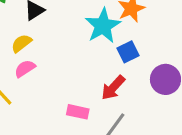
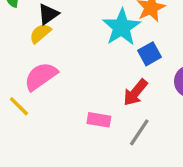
yellow semicircle: (21, 43) -> (40, 33), moved
pink semicircle: (25, 69) -> (41, 76), size x1.5

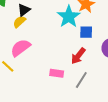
blue square: (150, 54) -> (86, 32), turned 32

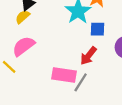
pink rectangle: (57, 73) -> (64, 75), size x1.5
gray line: (81, 80) -> (81, 82), moved

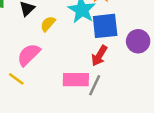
yellow semicircle: (23, 17) -> (48, 24), moved
blue square: (98, 29) -> (105, 26), size x1.6

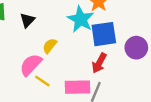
yellow semicircle: (48, 24) -> (50, 46), moved
yellow line: (16, 79) -> (42, 81), moved

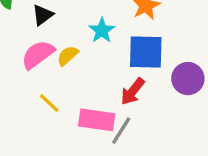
cyan star: (81, 19) -> (102, 30), moved, size x0.7
pink semicircle: (31, 65) -> (38, 55), moved

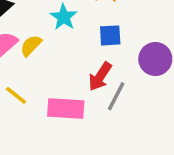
blue square: (146, 52) -> (110, 35), size x0.6
gray line: (121, 131) -> (116, 96), moved

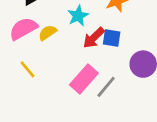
red arrow: (100, 77) -> (94, 38), moved
pink rectangle: (66, 109) -> (84, 79), moved, turned -64

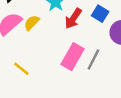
blue square: (112, 38) -> (100, 14), moved, turned 35
yellow line: (27, 69) -> (21, 69), moved

